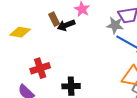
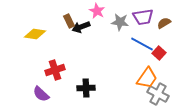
gray star: (115, 25) -> (120, 22), moved

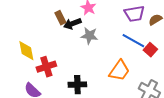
gray star: (120, 22) -> (89, 36), moved
yellow diamond: (35, 34) -> (26, 51), moved, turned 70
orange trapezoid: (147, 78) -> (119, 71), moved

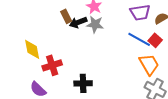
gray star: (89, 36) -> (95, 24), moved
red square: (150, 50) -> (155, 40), moved
orange trapezoid: (119, 71) -> (149, 64), moved, turned -65

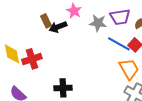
gray star: (95, 24) -> (98, 23), moved
red cross: (52, 65) -> (32, 59), moved

